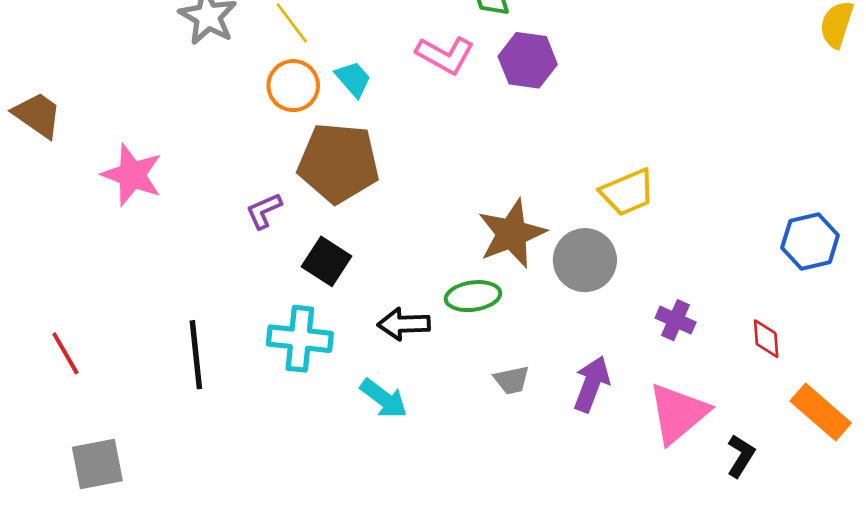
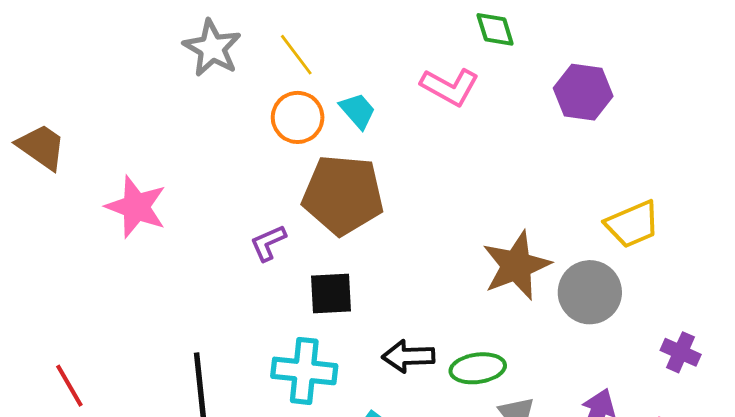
purple hexagon: (528, 60) -> (583, 92), moved
black square: (326, 261) -> (331, 294), turned -36
green ellipse: (473, 296) -> (478, 368), moved

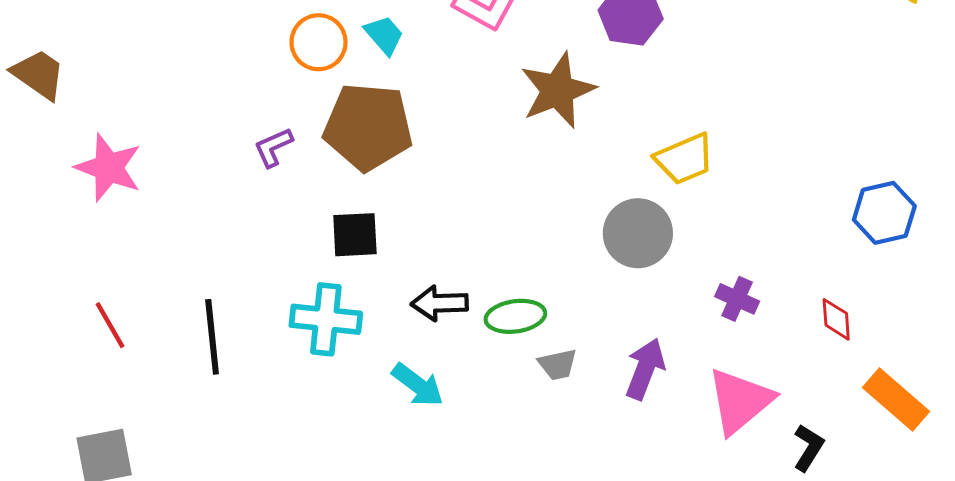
pink star: (136, 207) -> (109, 168), moved
purple L-shape: (268, 243) -> (273, 147), moved
brown star: (516, 266) -> (558, 90), moved
red line: (69, 386) -> (110, 325), moved

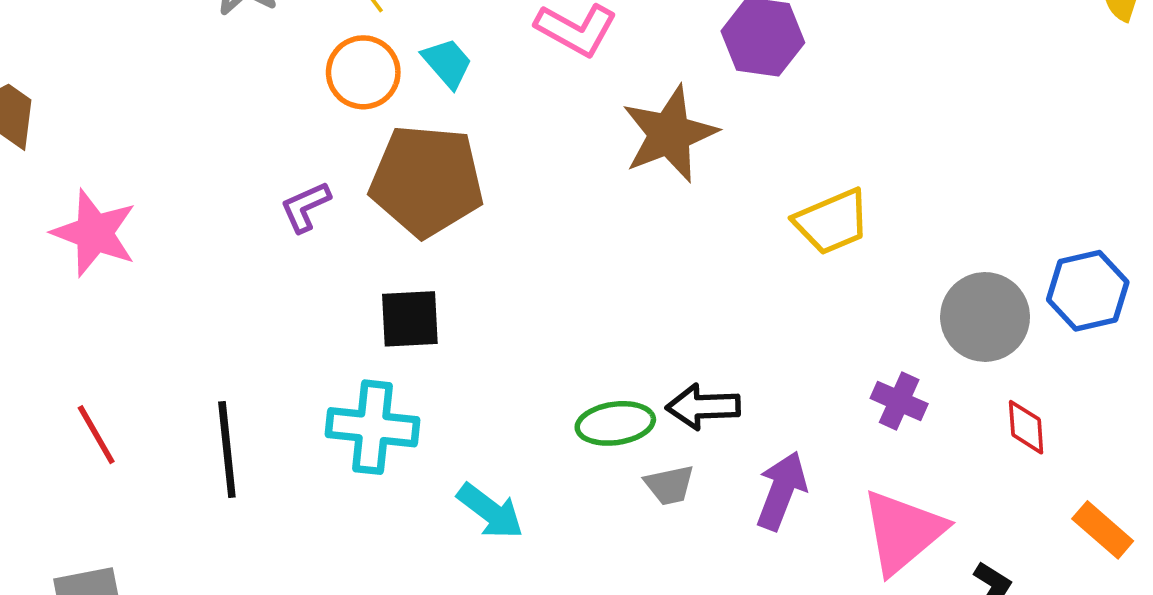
gray circle: (638, 233) -> (985, 317), moved
black arrow: (440, 303) -> (703, 407), moved
orange rectangle: (896, 399) -> (1103, 530), size x0.7

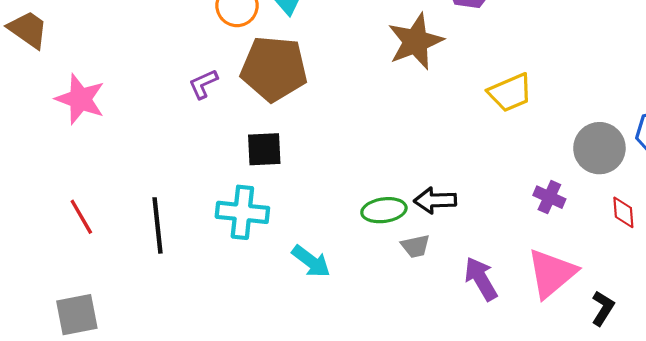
purple arrow: (781, 491) -> (481, 279), moved, turned -51

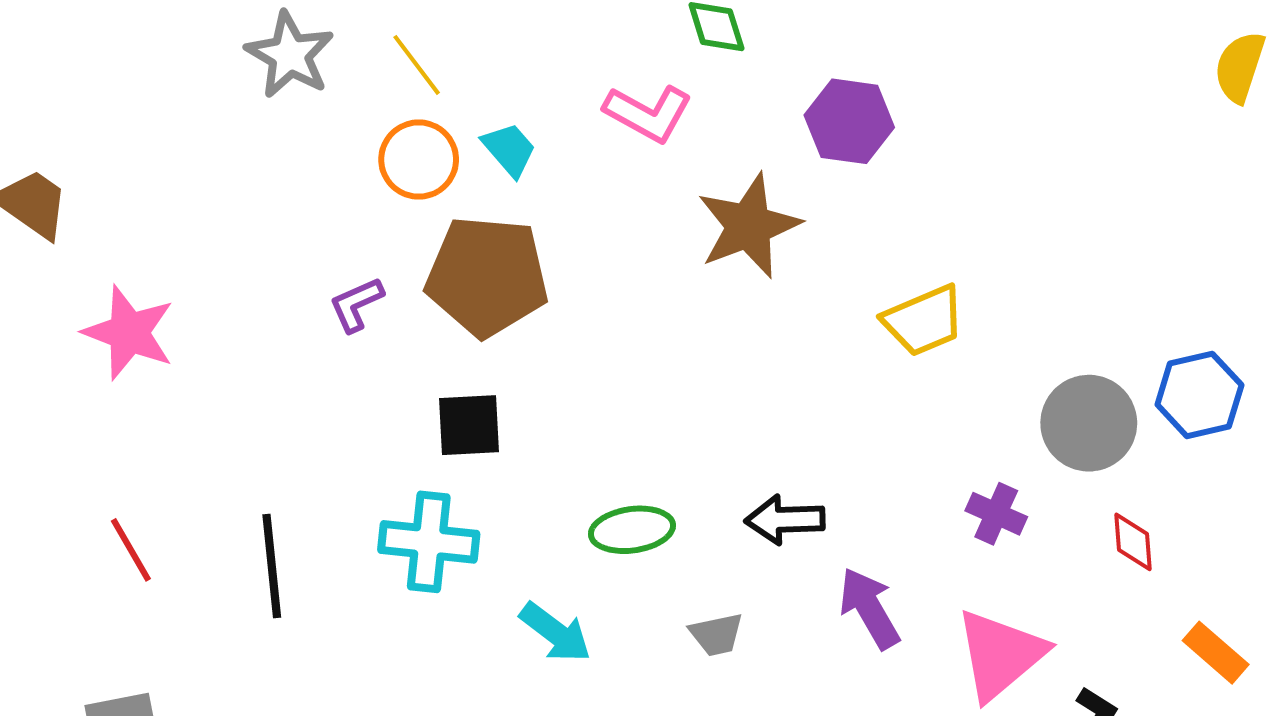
green ellipse: (384, 210) -> (632, 530), moved
gray trapezoid: (416, 246) -> (716, 634), moved
purple arrow: (481, 279) -> (869, 608), moved

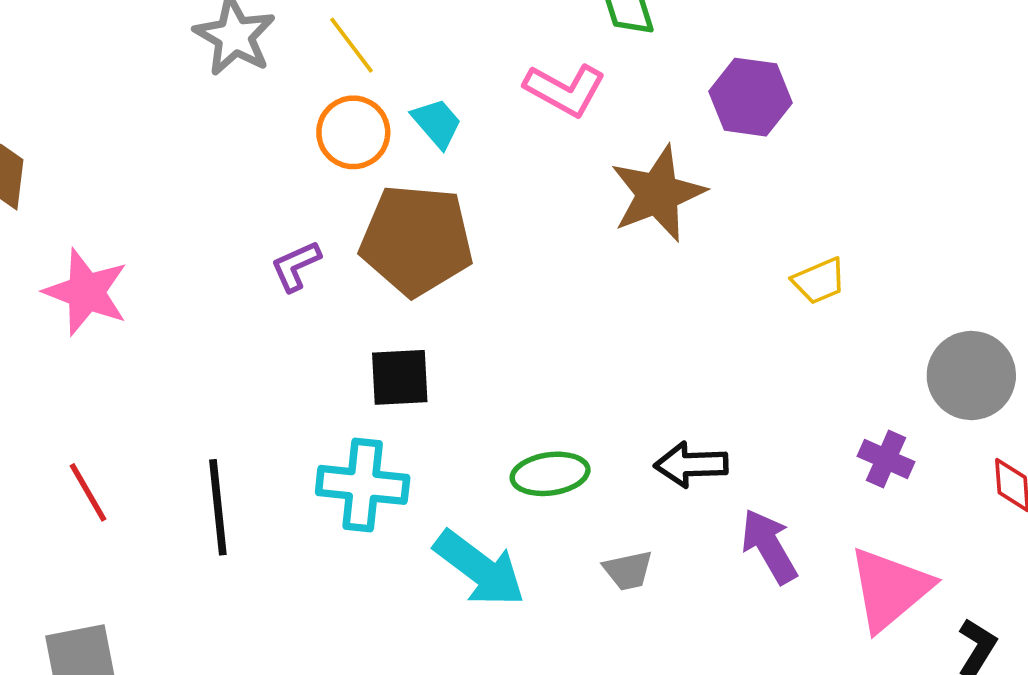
yellow trapezoid: (924, 321) -> (819, 281), size x0.7
cyan arrow: (555, 632) -> (480, 569), size x1.4

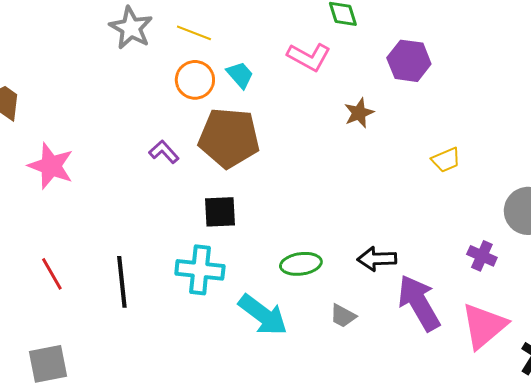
yellow line: (351, 45) -> (194, 33), turned -32
brown star: (658, 194) -> (359, 113), size x0.6
purple L-shape: (296, 266) -> (164, 152), turned 72
purple arrow: (769, 546) -> (419, 303), size x1.4
gray trapezoid: (628, 570) -> (343, 316), turned 40

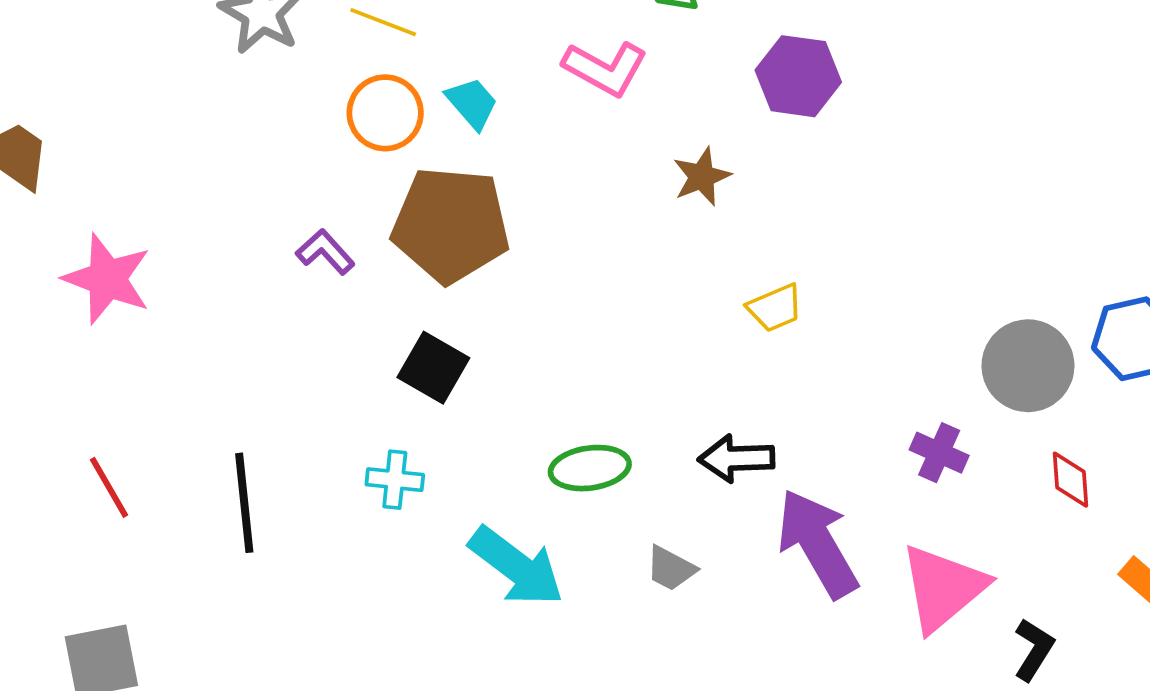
yellow trapezoid: (446, 160) -> (775, 308), moved
black square: (220, 212) -> (433, 368), turned 33
cyan cross: (200, 270) -> (395, 480), size x0.6

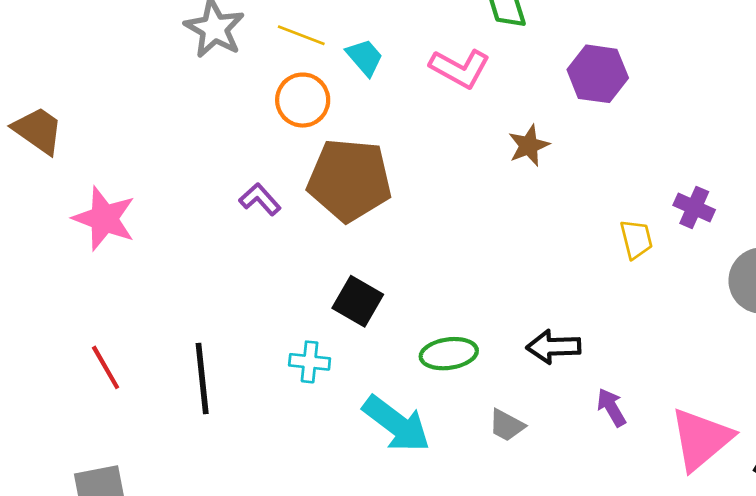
cyan trapezoid: (472, 103) -> (365, 57), moved
yellow trapezoid: (775, 308) -> (636, 239), moved, turned -81
black square: (433, 368) -> (358, 301), moved
purple cross: (939, 453) -> (694, 208), moved
purple arrow: (818, 543) -> (611, 407), size x0.5

